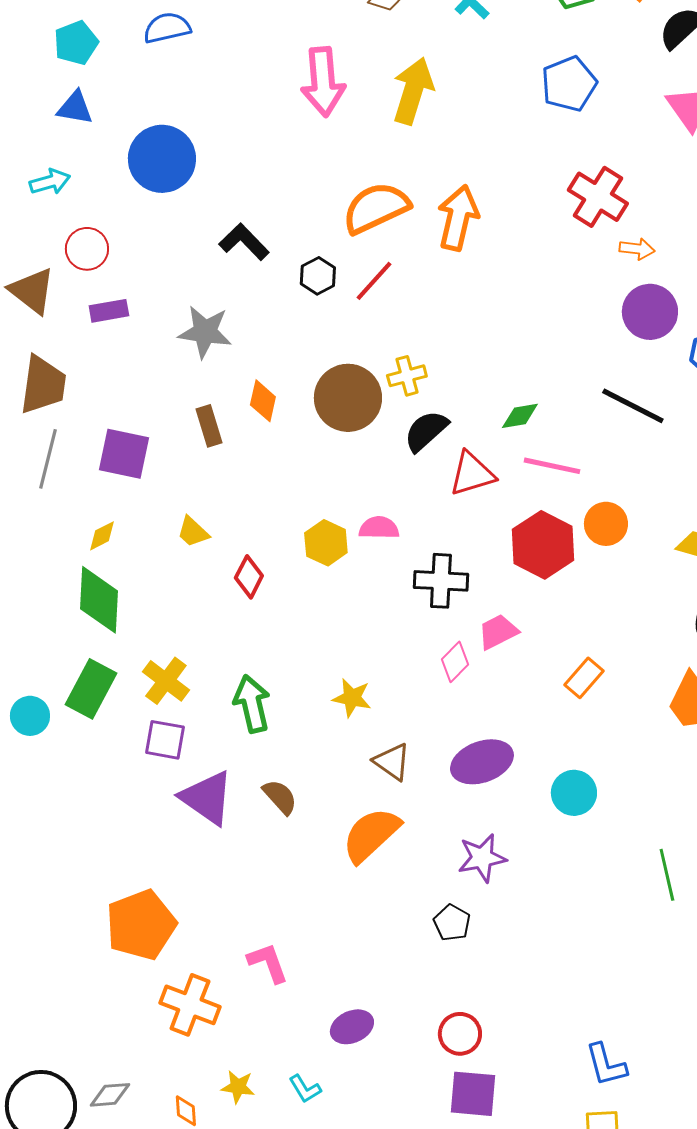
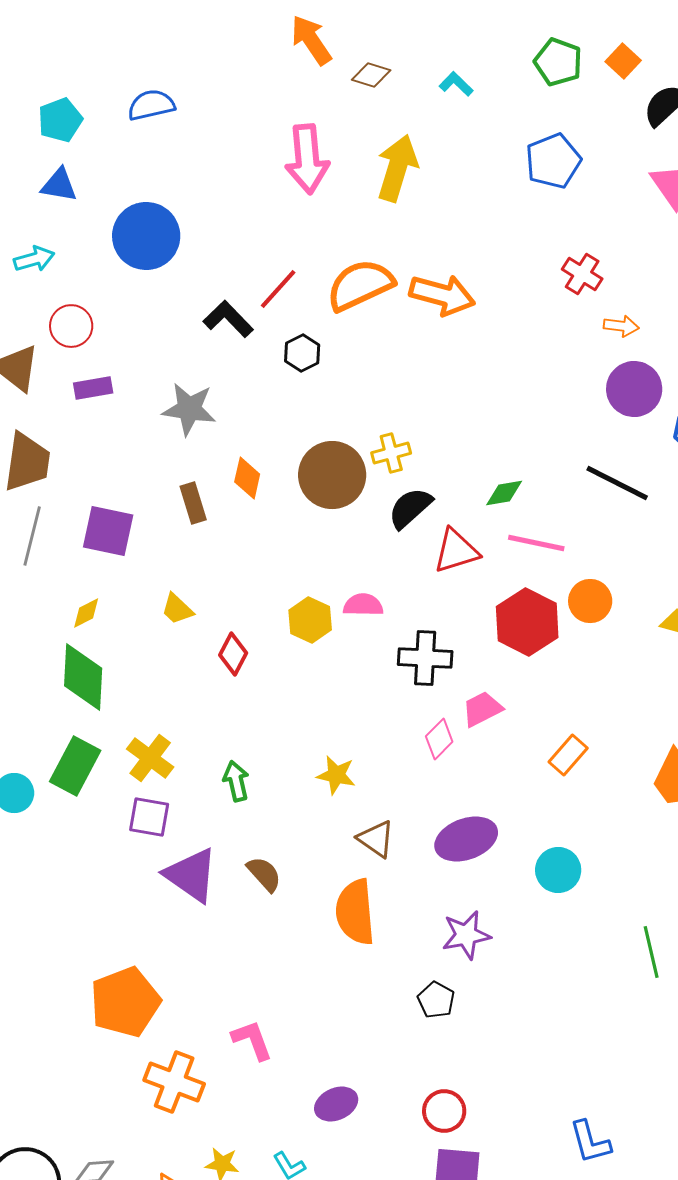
red cross: (598, 197) -> (582, 274), size x0.7
orange arrow: (458, 218) -> (442, 295), turned 92
red line: (374, 281) -> (278, 289), moved
green arrow: (252, 704) -> (236, 781), size x0.7
orange semicircle: (371, 835) -> (355, 912), turned -52

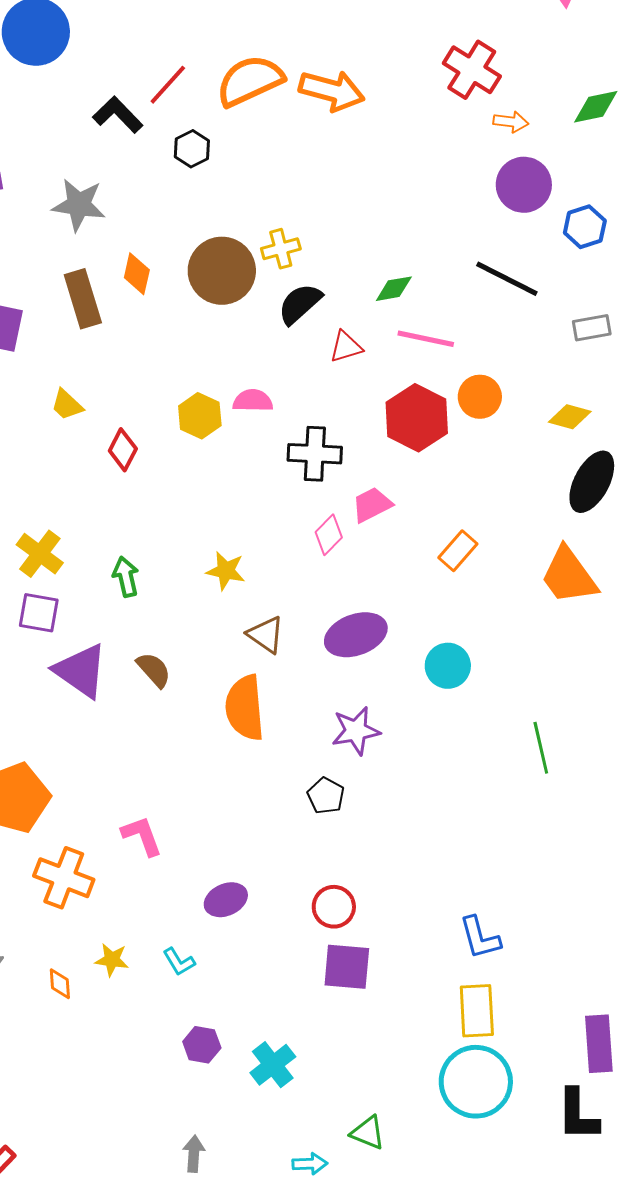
red cross: (582, 274) -> (472, 70), size x1.4
brown rectangle: (193, 503) -> (83, 299), size x1.4
red triangle: (456, 551) -> (346, 347), size x0.7

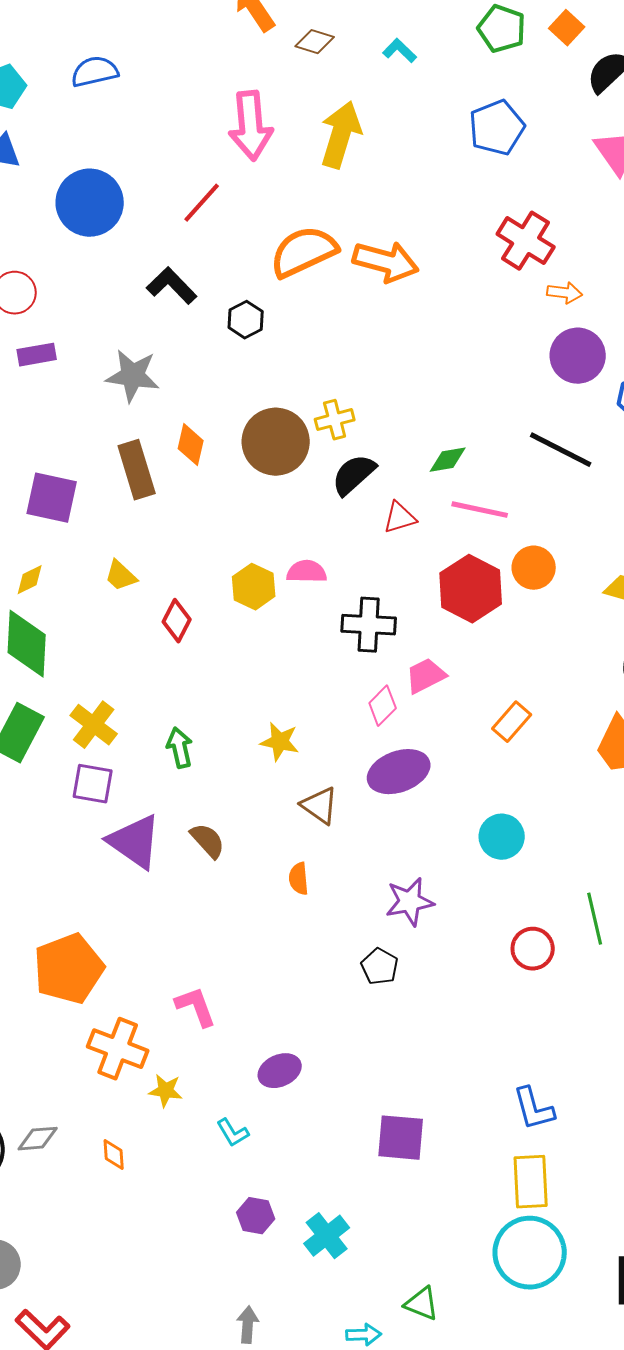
red line: (168, 85) -> (202, 203), moved
purple ellipse: (356, 635) -> (399, 772), moved
orange semicircle: (245, 708) -> (299, 879), size x0.5
red circle: (334, 907) -> (533, 949), moved
yellow star: (112, 960) -> (166, 1091), moved

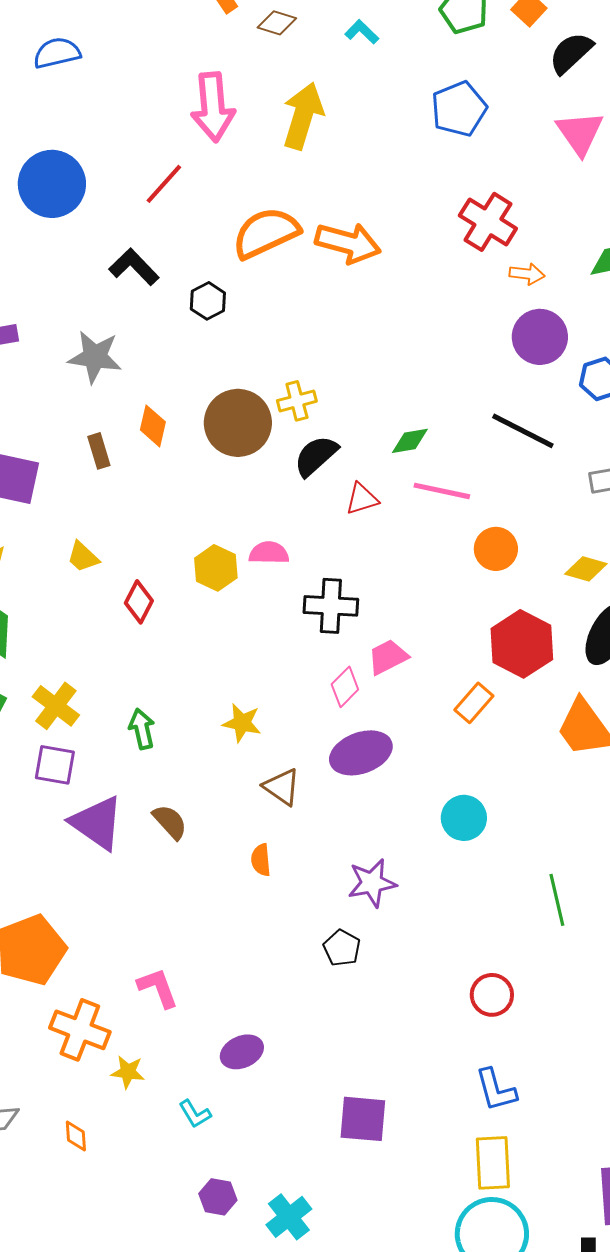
brown rectangle: (137, 470) -> (99, 451), size x0.6
red hexagon: (471, 589) -> (522, 644), moved
red circle: (533, 949) -> (492, 995), moved

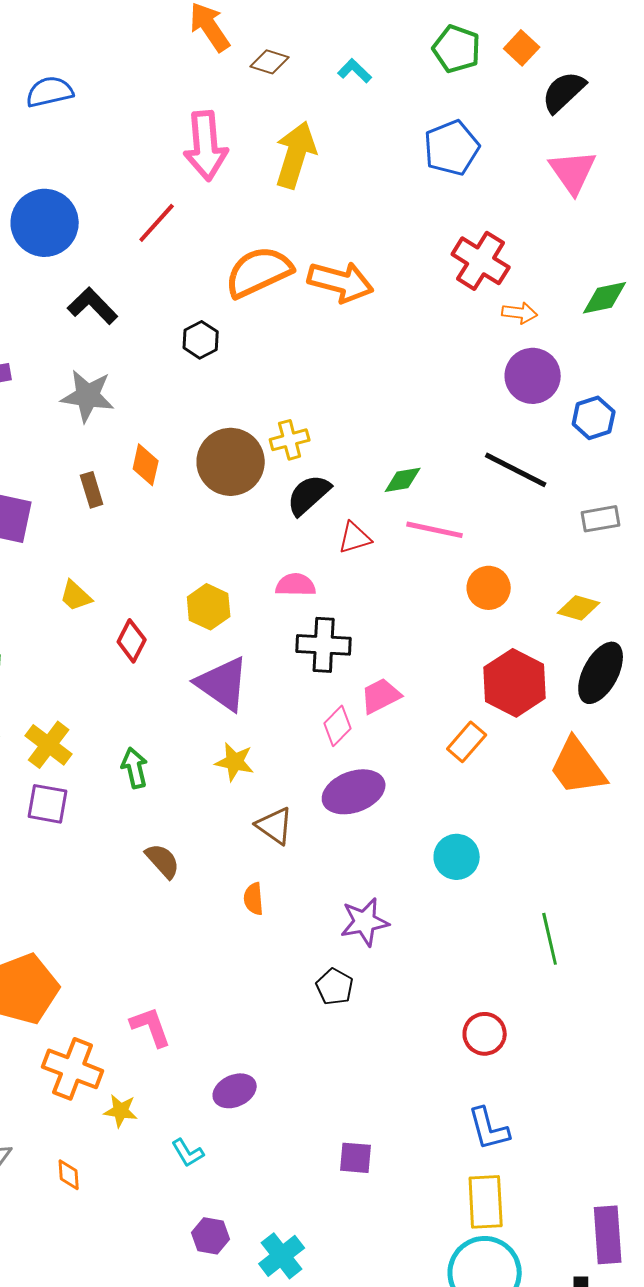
black L-shape: (134, 267) -> (93, 306), moved
pink semicircle: (269, 553) -> (296, 585), moved
purple triangle: (97, 823) -> (223, 684), moved
purple square: (363, 1119) -> (356, 1158), size x0.7

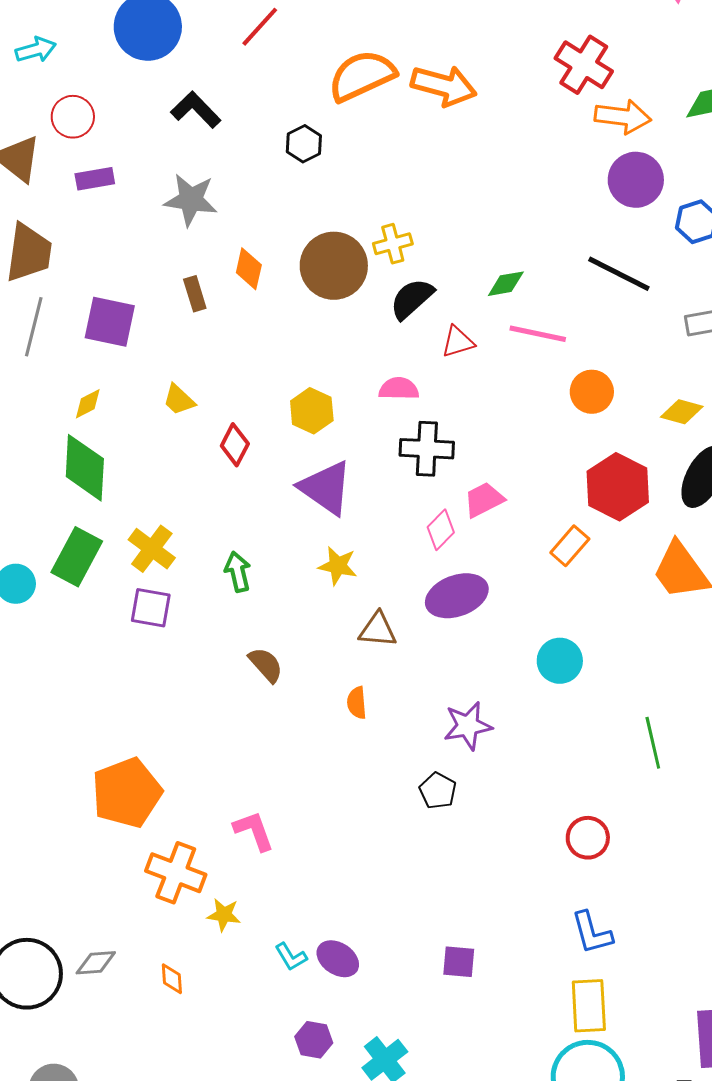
orange arrow: (520, 313) -> (623, 117), size x1.6
brown triangle: (275, 826) -> (378, 630), turned -30
purple ellipse: (235, 1091) -> (338, 959), moved, turned 57

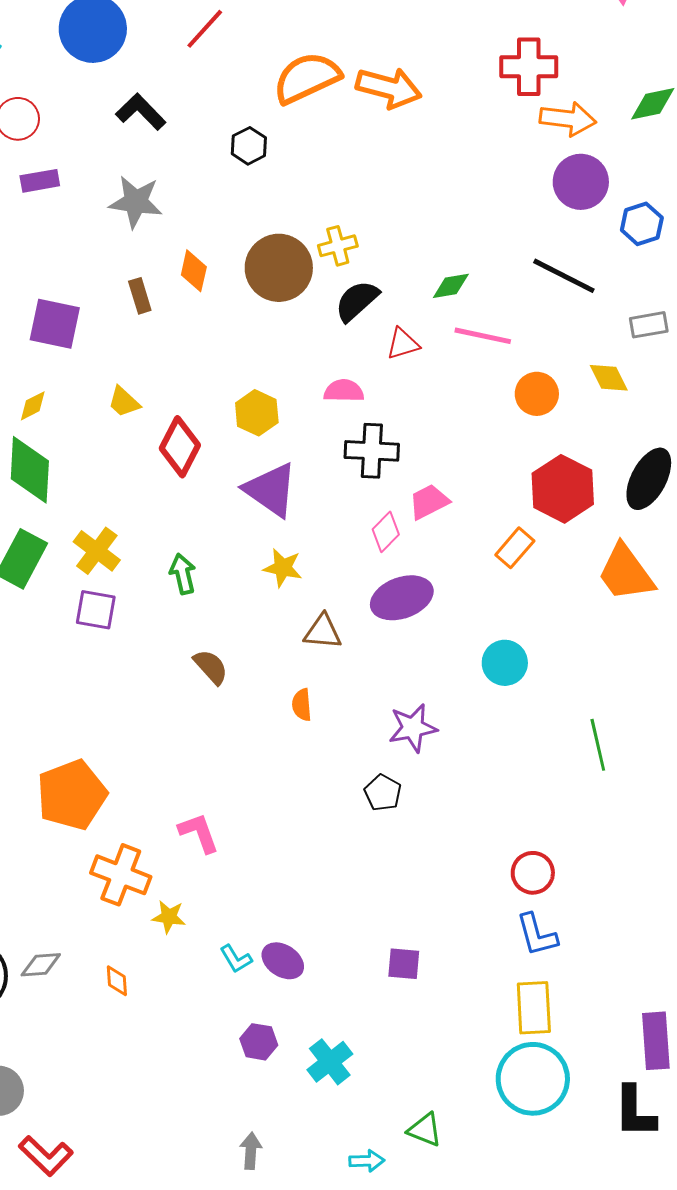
red cross: (584, 65) -> (529, 67), turned -32
yellow diamond: (682, 412) -> (609, 378), moved, turned 48
red diamond: (235, 445) -> (180, 447), size x1.4
red circle: (588, 838) -> (533, 873), moved

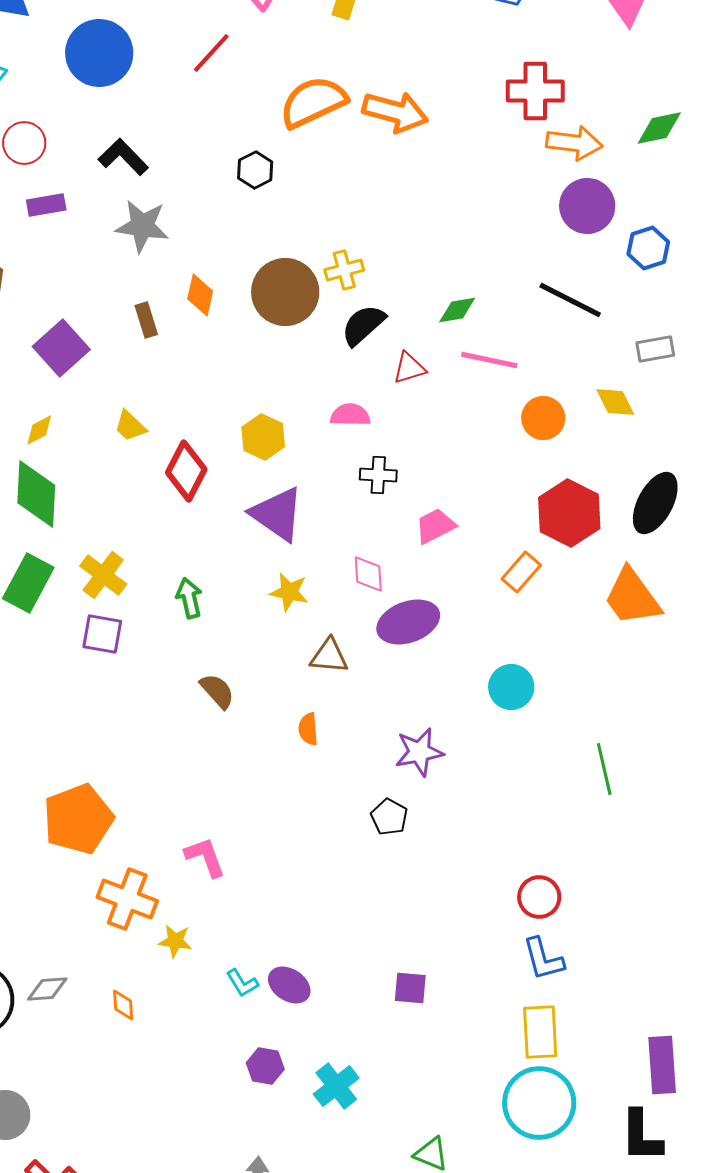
black L-shape: (141, 112) -> (123, 157), moved
purple square: (55, 324) -> (61, 348), turned 36
black cross: (372, 451) -> (378, 475), size x0.7
pink diamond: (386, 532) -> (368, 574), moved, turned -48

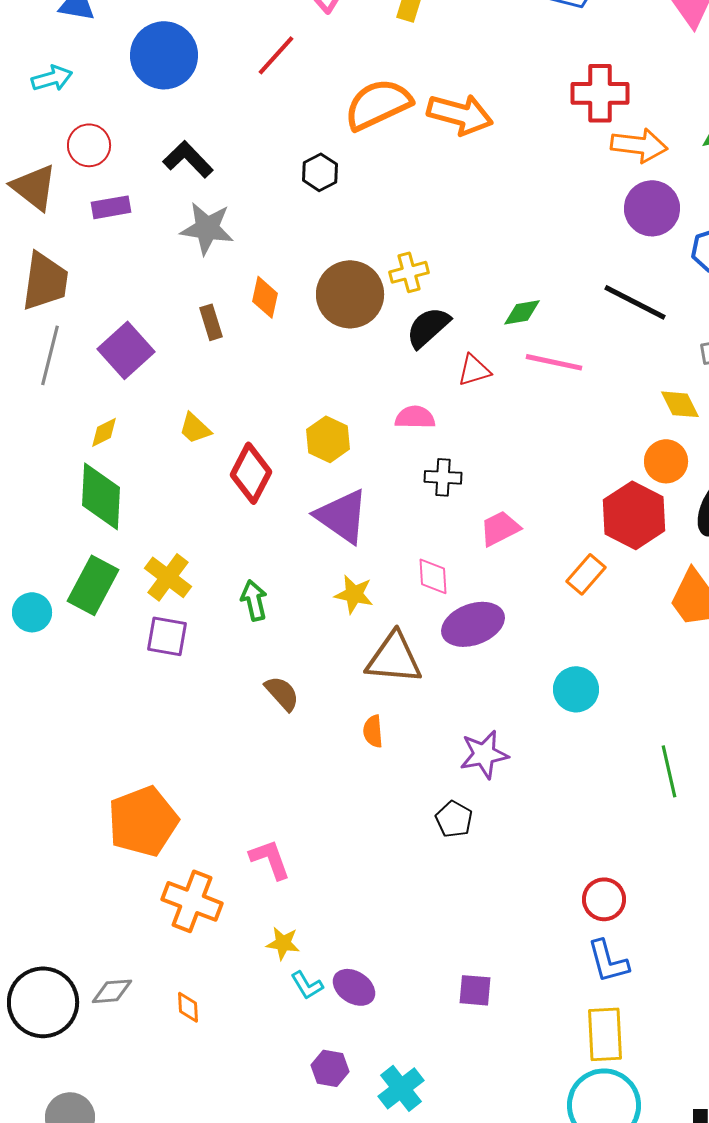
orange circle: (543, 418) -> (666, 461), moved
brown triangle: (329, 656) -> (394, 658), size x1.5
yellow star: (175, 941) -> (283, 943), moved

